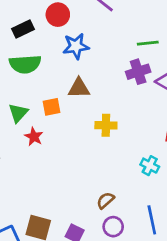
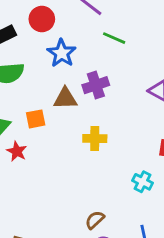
green line: (148, 43) -> (114, 38), moved, turned 30
blue star: (76, 46) -> (62, 53), turned -30
purple cross: (138, 72) -> (96, 85), moved

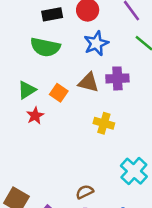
orange square: (36, 119) -> (59, 93), turned 30
cyan cross: (142, 182) -> (134, 171), size x1.5

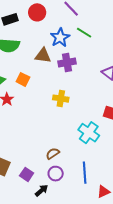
blue star: (96, 43) -> (60, 38), moved
brown triangle: (88, 82) -> (43, 55), moved

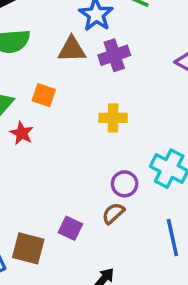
purple square: (27, 174) -> (70, 228), moved
purple circle: (56, 174) -> (125, 184), moved

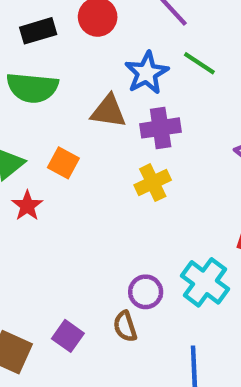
yellow cross: (113, 118) -> (153, 183), moved, turned -36
brown semicircle: (113, 213) -> (125, 326), turned -75

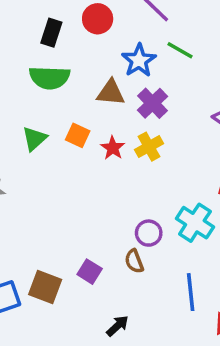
black rectangle: (38, 31) -> (51, 33), turned -52
purple cross: (161, 128) -> (153, 103), turned -32
red star: (27, 206) -> (113, 148), moved

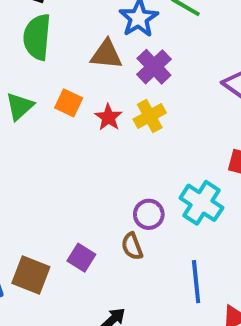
green semicircle: (50, 78) -> (37, 37), turned 93

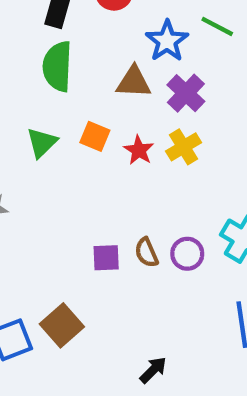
brown semicircle: (132, 246) -> (146, 253), moved
purple square: (81, 258) -> (106, 258), moved, turned -32
brown square: (31, 275) -> (62, 325), turned 30

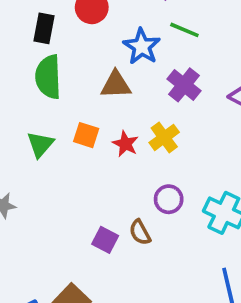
purple cross: (186, 93) -> (184, 85), moved
purple circle: (187, 254) -> (169, 199), moved
purple square: (106, 258) -> (105, 240), turned 35

